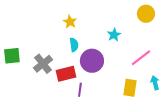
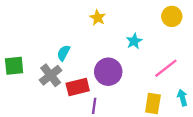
yellow star: (70, 22) -> (98, 18), moved
cyan semicircle: (74, 45) -> (64, 53), moved, turned -144

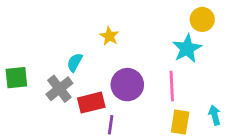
yellow star: (98, 18) -> (109, 36), moved
cyan star: (134, 41) -> (187, 49), moved, size x1.5
pink line: (166, 68) -> (172, 86), moved, turned -55

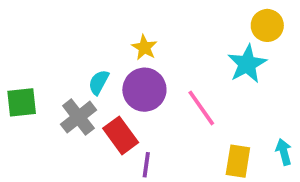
purple circle: (127, 85) -> (144, 90), moved
pink line: (172, 86) -> (201, 108), moved, turned -32
red rectangle: (91, 103) -> (121, 135), turned 68

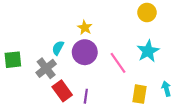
yellow circle: (267, 25) -> (147, 12), moved
cyan star: (247, 64) -> (148, 51), moved
red rectangle: (121, 135) -> (62, 91), moved

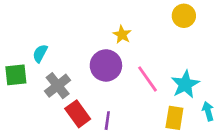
yellow star: (85, 28) -> (122, 35), moved
cyan semicircle: (58, 48) -> (40, 53), moved
cyan star: (148, 51) -> (185, 84), moved

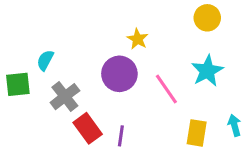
cyan star: (185, 84) -> (207, 71), moved

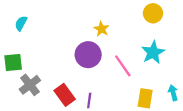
cyan semicircle: (45, 60) -> (21, 23), moved
gray cross: (65, 97) -> (30, 85), moved

